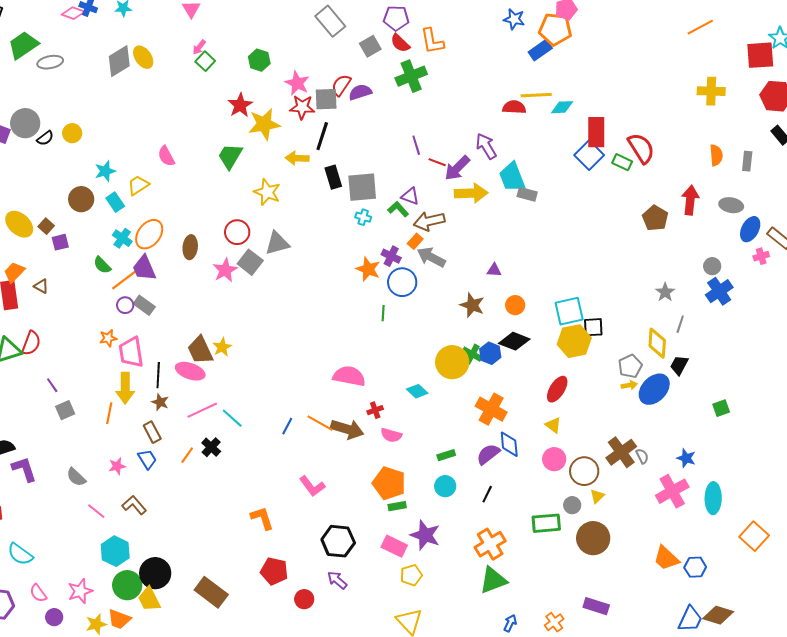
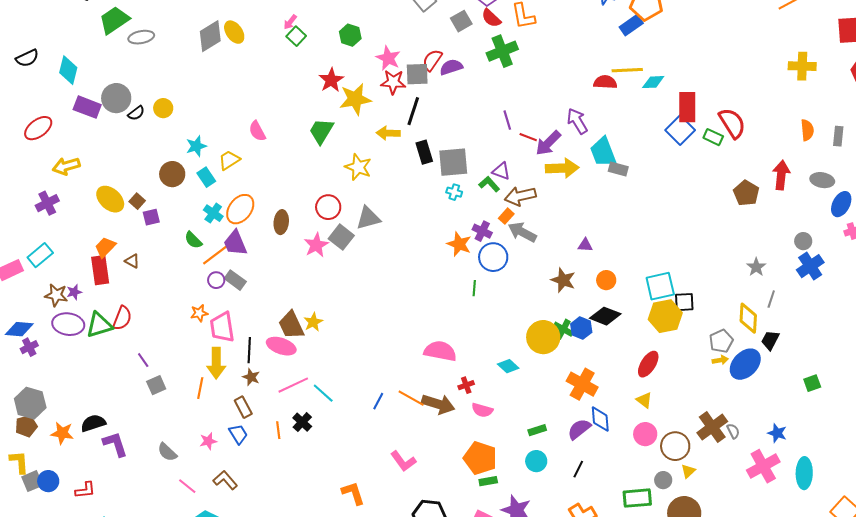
orange line: (187, 455) -> (278, 430), turned -42

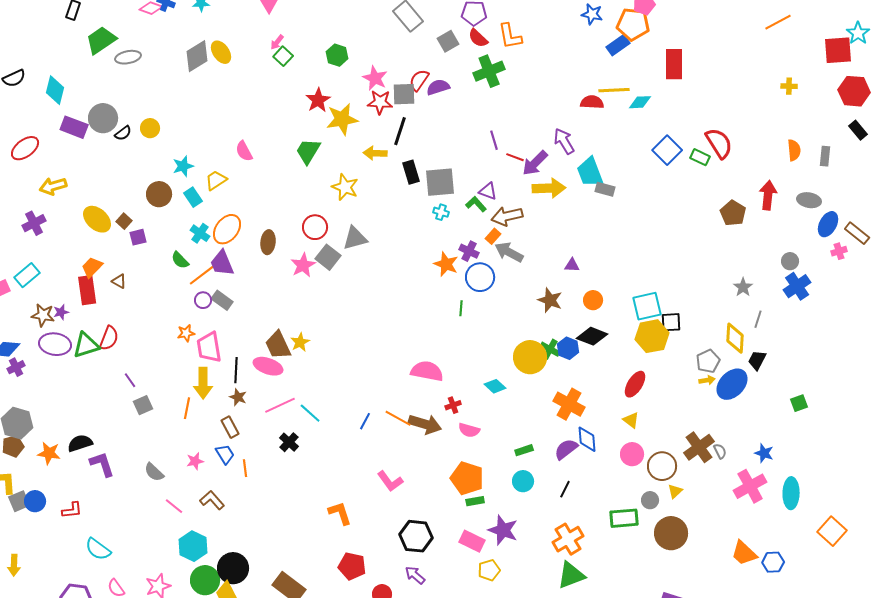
yellow cross: (802, 66) -> (789, 86), size x0.6
red rectangle: (687, 107) -> (674, 64), moved
orange line: (278, 430) -> (245, 468), moved

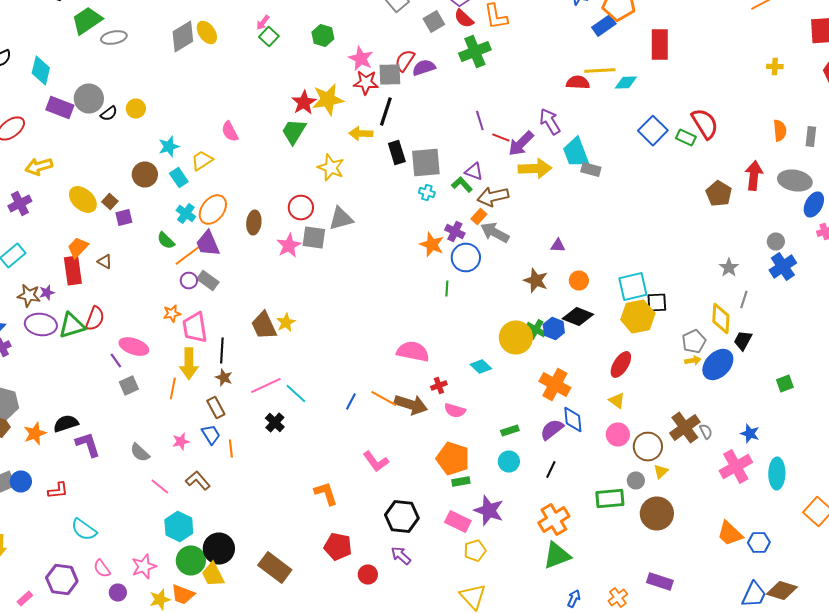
red star: (318, 100) -> (304, 102), moved
gray ellipse: (809, 200) -> (795, 180), size x1.4
gray square: (328, 257) -> (314, 238), turned -30
pink ellipse: (268, 366) -> (134, 346), moved
orange star: (49, 453) -> (35, 434), turned -30

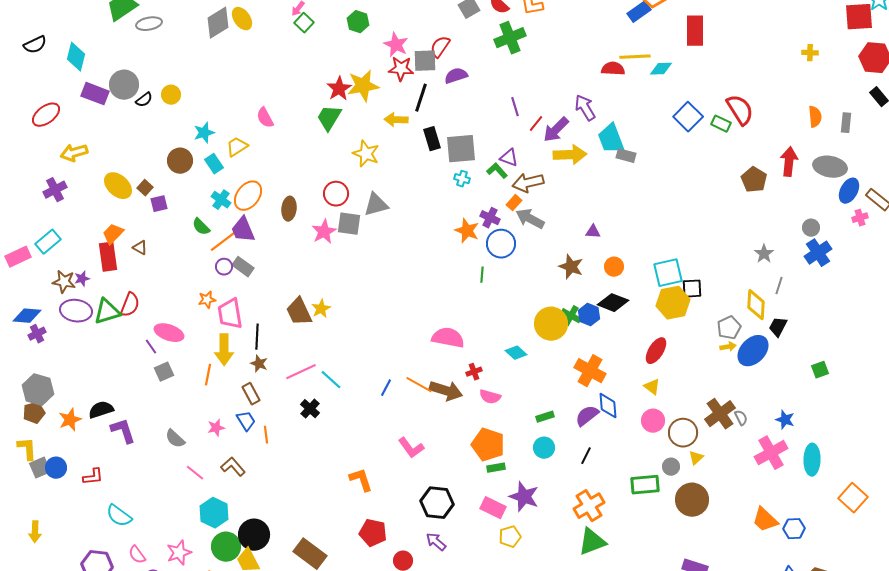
purple semicircle: (424, 68) -> (456, 76), moved
red line: (501, 138) -> (536, 124), turned -72

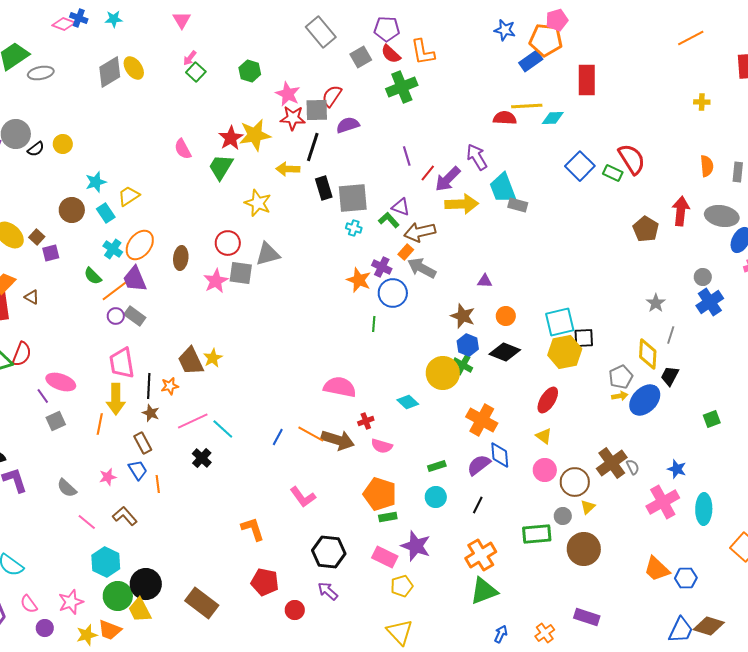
pink semicircle: (265, 118) -> (183, 149), moved
orange star: (207, 300) -> (170, 386), moved
blue hexagon: (589, 315) -> (468, 345), moved

